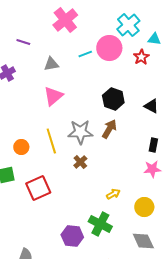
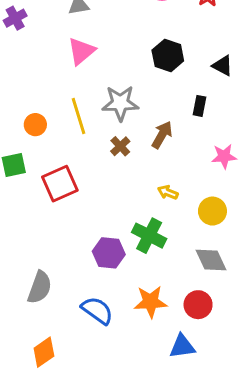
brown arrow: (109, 129) -> (162, 135), moved
black rectangle: (153, 145) -> (199, 106), moved
yellow arrow: (113, 194) -> (168, 192), turned -128

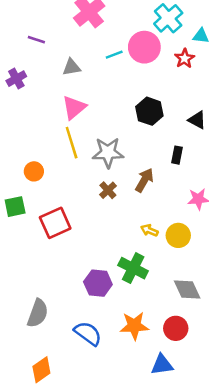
yellow line: (79, 116) -> (72, 143), moved
yellow circle: (212, 211) -> (178, 235), moved

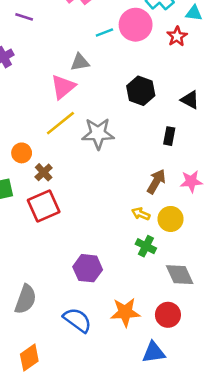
gray triangle: (72, 67) -> (80, 62), moved
yellow line: (72, 143) -> (60, 123), turned 68
brown arrow: (144, 180) -> (156, 181), moved
brown cross: (108, 190) -> (44, 172), moved
green cross: (133, 268) -> (146, 246), moved, size x0.7

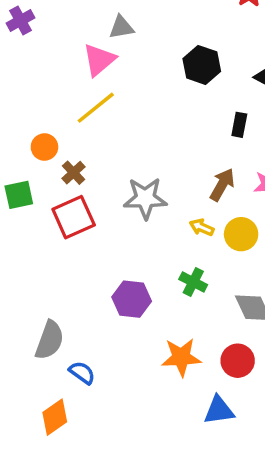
gray star: (98, 133) -> (145, 198), moved
green cross: (146, 246) -> (193, 282), moved
blue semicircle: (77, 320) -> (82, 373), moved, size x0.7

